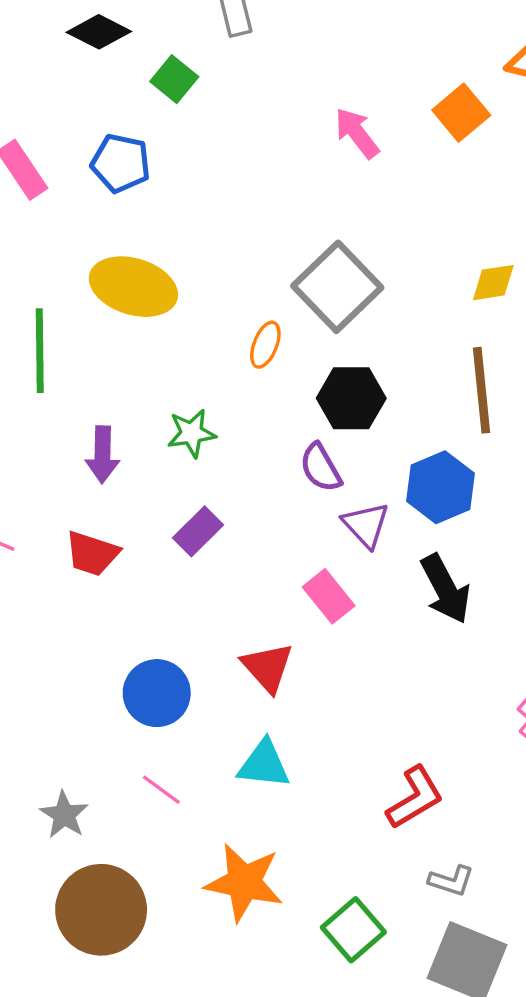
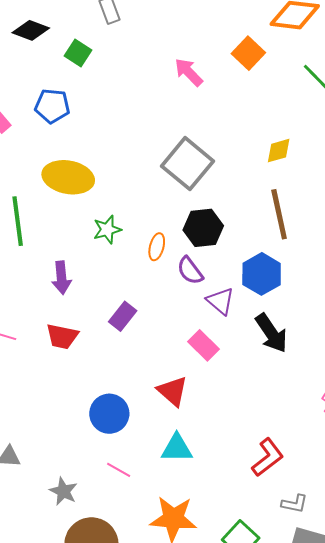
orange ellipse: (265, 345) -> (157, 247), moved
green star: (192, 433) -> (107, 230), moved

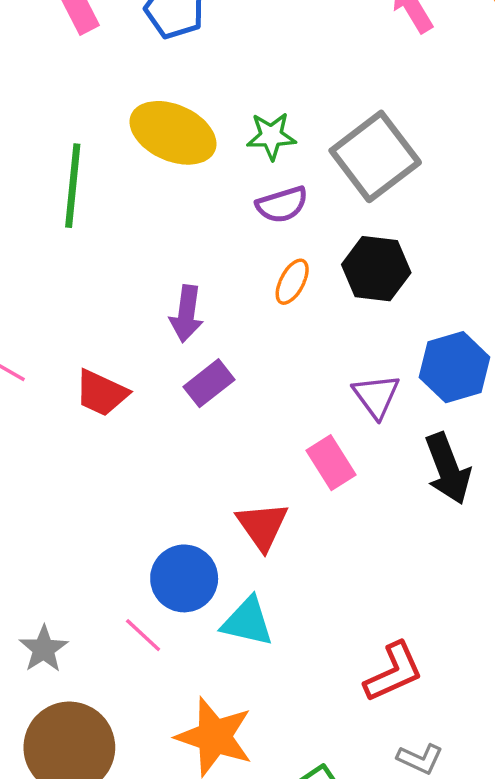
green star: (107, 230) -> (271, 136), moved
purple semicircle: (190, 271) -> (282, 205), moved, turned -84
purple arrow: (61, 278) -> (186, 314), moved
blue circle: (109, 414) -> (184, 578), moved

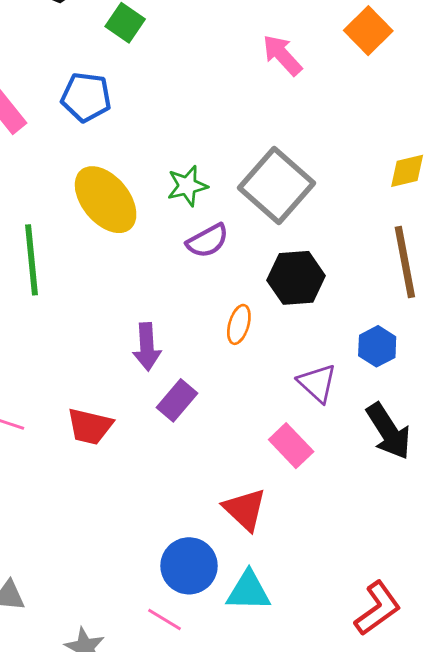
yellow ellipse: (173, 133) -> (106, 200), turned 38
orange ellipse: (292, 282) -> (239, 324), moved
blue hexagon: (455, 367) -> (377, 346), size x0.7

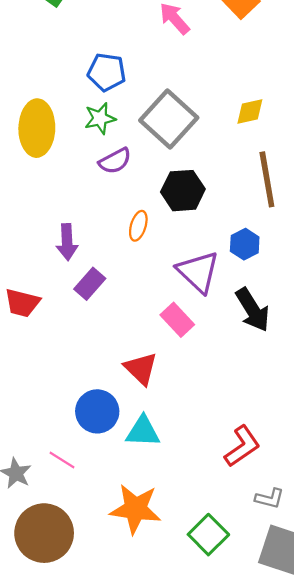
blue pentagon: (86, 97) -> (107, 72), moved
yellow diamond: (407, 171) -> (250, 112), moved
yellow ellipse: (106, 200) -> (37, 128), turned 40
purple triangle: (317, 383) -> (198, 272), size x1.4
pink line: (164, 620) -> (62, 460), moved

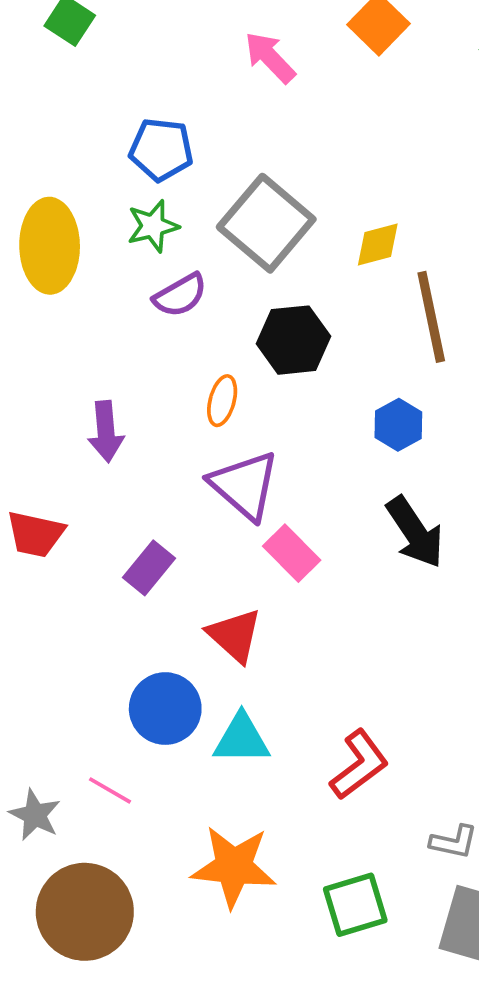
yellow diamond: (250, 112) -> (378, 244), moved
purple triangle: (198, 272) -> (244, 485), moved
purple rectangle: (90, 284) -> (149, 568), moved
red L-shape: (242, 446) -> (359, 765), moved
green square: (208, 535) -> (355, 905), turned 30

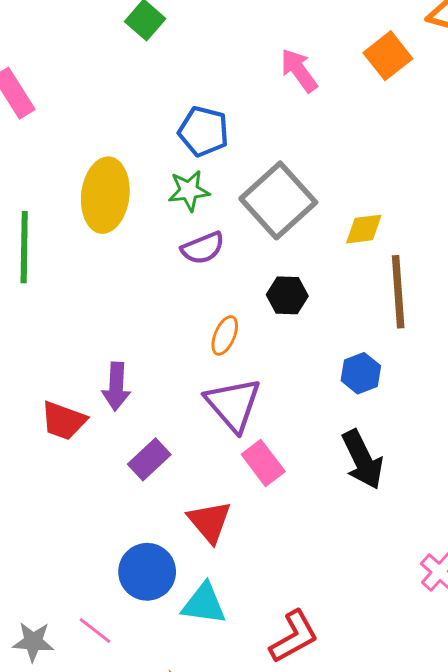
black hexagon: (293, 340) -> (287, 295), size x0.7
purple arrow: (106, 431) -> (116, 387), moved
gray star: (35, 815) -> (33, 642), turned -30

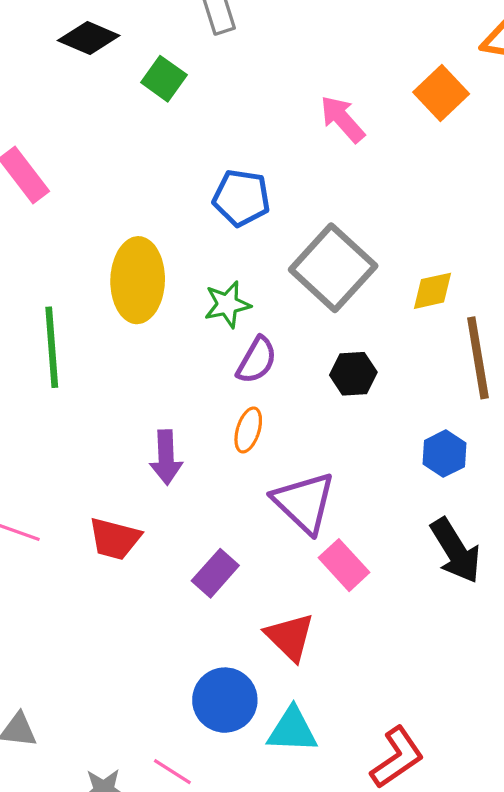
green star: (189, 191) -> (227, 304), moved
purple semicircle: (203, 248) -> (257, 360), moved, turned -33
orange ellipse: (225, 335) -> (248, 430), moved
purple arrow: (116, 387) -> (166, 457), moved

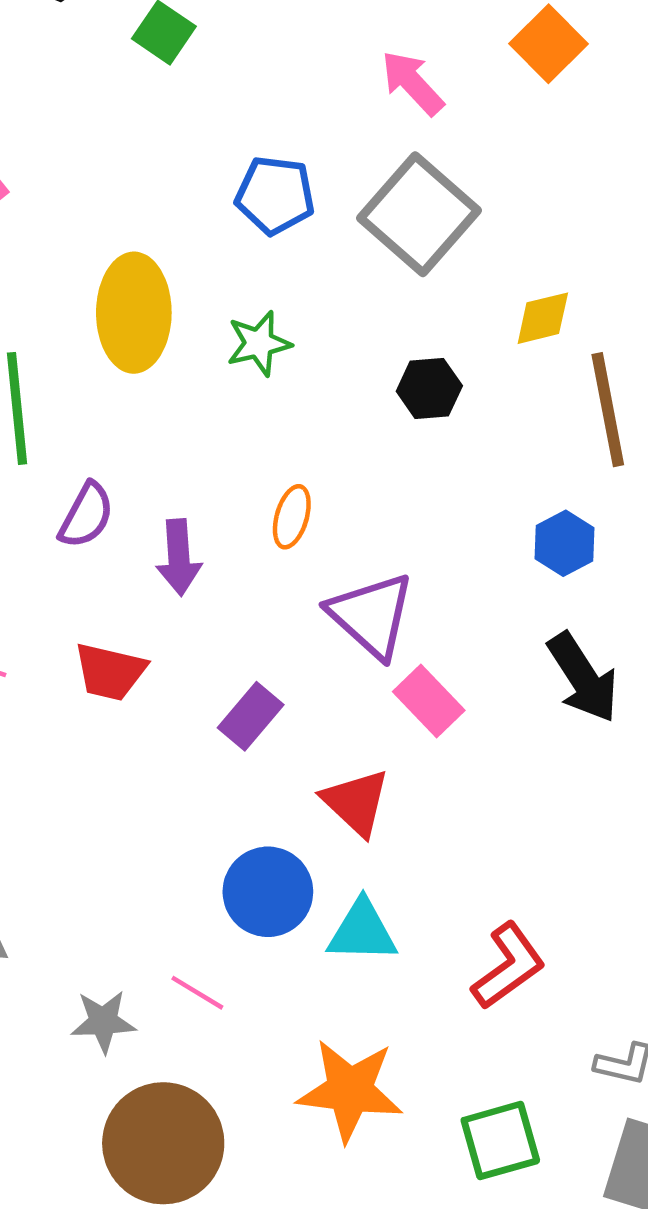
gray square: (333, 268) -> (419, 214), moved
purple semicircle: (257, 360) -> (86, 515), moved
black hexagon: (353, 374) -> (429, 388), moved

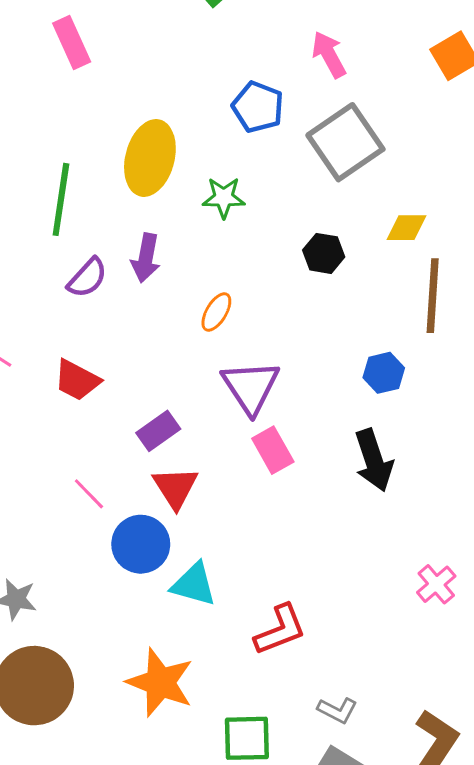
pink arrow: (413, 83) -> (329, 55), moved
purple arrow: (179, 557) -> (146, 258), moved
red triangle: (356, 802) -> (175, 488), moved
pink line: (197, 993) -> (89, 494), moved

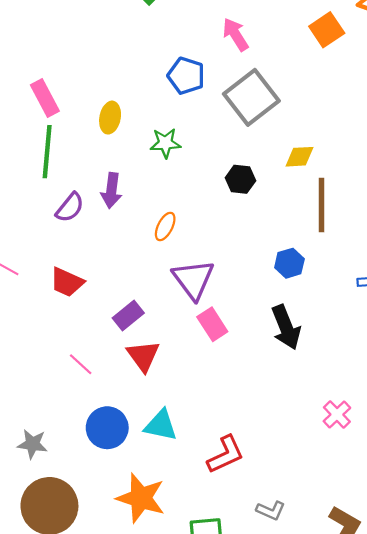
pink rectangle: (72, 42) -> (45, 98), moved
yellow ellipse: (150, 158) -> (110, 118), size x0.6
blue circle: (141, 544) -> (107, 428), moved

